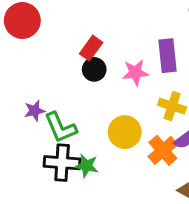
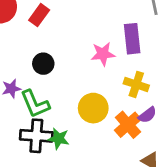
red rectangle: (91, 48) -> (39, 15), moved
black circle: (94, 69) -> (43, 64), moved

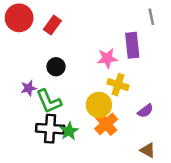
yellow cross: (136, 84) -> (118, 85), moved
orange cross: (128, 125) -> (106, 124), moved
green star: (59, 139) -> (69, 131), turned 30

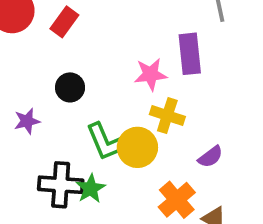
green L-shape: (49, 101) -> (106, 142), moved
orange cross: (106, 124) -> (177, 200), moved

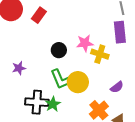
purple rectangle: (190, 54) -> (120, 32), moved
black circle: (70, 87) -> (59, 50), moved
yellow cross: (167, 116) -> (100, 54), moved

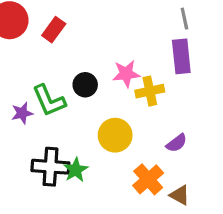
yellow cross: (100, 54) -> (150, 91), turned -30
green L-shape: (61, 79) -> (49, 101), moved

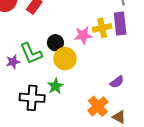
yellow cross: (150, 91) -> (102, 28), moved
yellow circle: (115, 135) -> (65, 59), moved
green star: (76, 170) -> (55, 86), moved

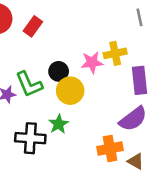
purple rectangle: (120, 24) -> (140, 80), moved
purple semicircle: (117, 82) -> (133, 119), size x1.6
orange cross: (98, 106) -> (110, 148), turned 30

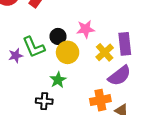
yellow cross: (115, 53) -> (105, 52), moved, turned -30
black cross: (30, 138) -> (44, 101), moved, size x0.7

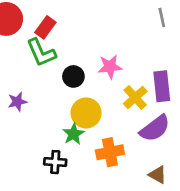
green L-shape: (34, 47) -> (41, 53), moved
yellow circle: (68, 52) -> (86, 113), moved
orange cross: (100, 100) -> (110, 152), moved

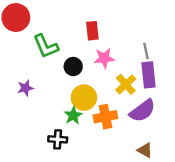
gray line: (162, 18) -> (146, 51), moved
red rectangle: (45, 27) -> (92, 31), moved, turned -42
orange cross: (110, 152) -> (105, 117), moved

